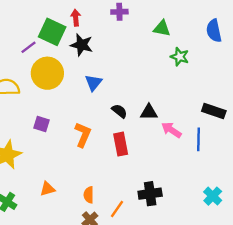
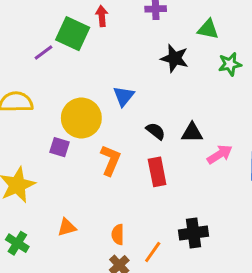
black star: (82, 45) -> (175, 58), moved
green star: (180, 57) -> (230, 64), turned -30
yellow circle: (47, 73) -> (81, 118), moved
pink arrow: (171, 130) -> (220, 154), turned 114

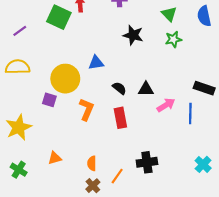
green triangle: (208, 29) -> (169, 14), moved, turned 35
purple line: (44, 52) -> (20, 31), moved
blue triangle: (124, 96) -> (96, 63), turned 42

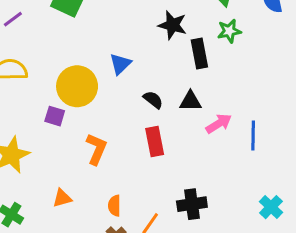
blue triangle: (96, 63) -> (120, 64), turned -35
black rectangle: (204, 88) -> (199, 53), moved, turned 60
orange L-shape: (86, 109) -> (96, 149), moved

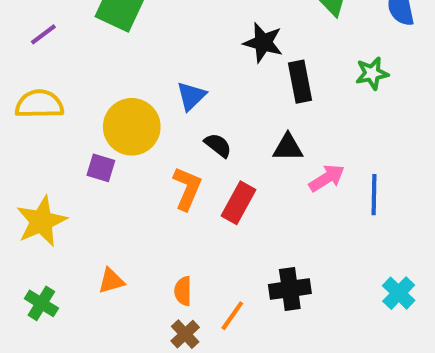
green star: (229, 31) -> (372, 73), moved
black semicircle: (153, 100) -> (218, 145), moved
red rectangle: (155, 141) -> (239, 203), turned 40
orange L-shape: (96, 149) -> (187, 188), moved

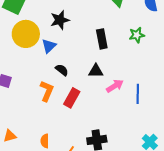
black star: (263, 43) -> (60, 20), moved, turned -30
yellow circle: (132, 127) -> (26, 34), moved

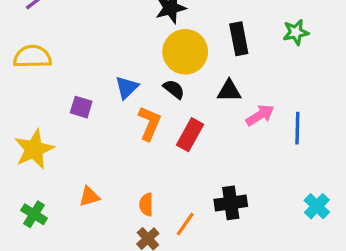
yellow circle: (26, 34) -> (185, 52), moved
blue triangle: (49, 46) -> (127, 88), moved

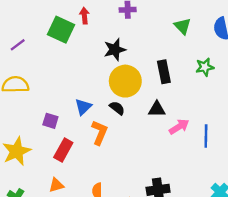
red rectangle: (190, 135) -> (63, 150), moved

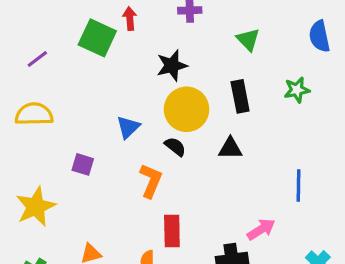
green triangle: (183, 26) -> (248, 40), moved
blue triangle: (83, 107) -> (128, 127), moved
pink arrow: (179, 127) -> (261, 229), moved
red rectangle: (63, 150) -> (172, 231), moved, turned -30

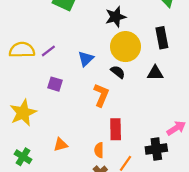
purple line: (37, 59) -> (48, 51), moved

